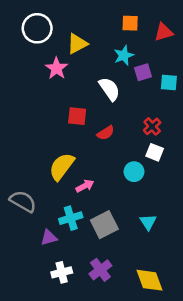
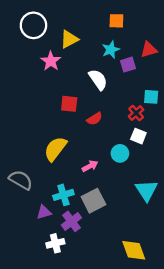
red triangle: (164, 32) -> (149, 50), moved
cyan square: (169, 83) -> (151, 97), moved
pink arrow: (85, 186) -> (90, 166), moved
cyan triangle: (148, 222) -> (146, 190), moved, size x1.5
purple cross: (100, 270) -> (72, 221), moved

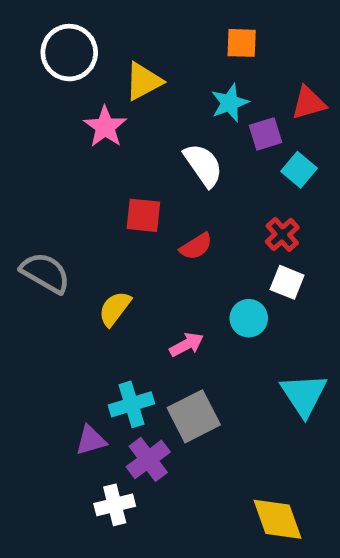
cyan square: (151, 97) -> (299, 170), moved, turned 35
yellow semicircle: (55, 149) -> (115, 309), size x0.7
gray semicircle: (21, 180) -> (45, 273), moved

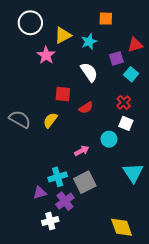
cyan star: (230, 103) -> (89, 42), moved
yellow semicircle: (115, 309) -> (50, 120), moved

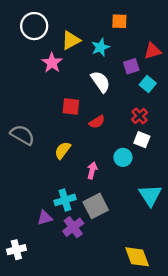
yellow semicircle: (50, 120) -> (63, 150), moved
pink arrow: (82, 151) -> (92, 170), turned -48
white cross: (50, 221) -> (16, 250), moved

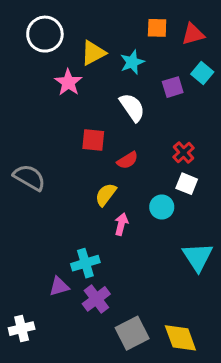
red triangle: (153, 51) -> (193, 34), moved
cyan square: (148, 84) -> (202, 73), moved
yellow semicircle: (63, 150) -> (106, 195), moved
gray square: (96, 206) -> (132, 333), moved

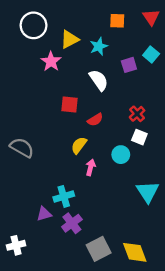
red triangle: (193, 34) -> (151, 17), moved, turned -48
gray semicircle: (29, 177) -> (22, 148), moved

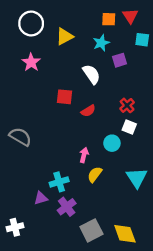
red triangle: (151, 17) -> (130, 16), moved
cyan star: (99, 46) -> (101, 43), moved
cyan square: (151, 54) -> (142, 40), moved, turned -32
pink star: (51, 61) -> (31, 62), moved
yellow semicircle: (79, 145) -> (95, 174), moved

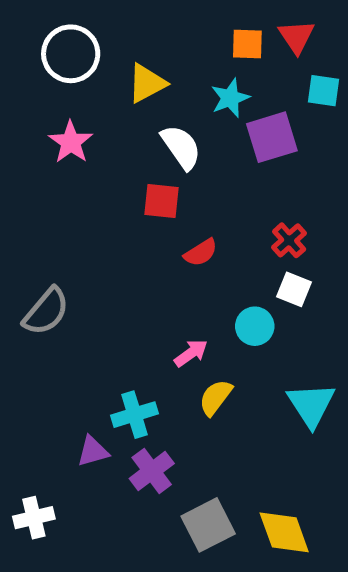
purple square: (120, 60) -> (272, 137), size x1.5
white semicircle: (91, 74) -> (181, 147), moved
red square: (65, 97) -> (161, 201), moved
gray semicircle: (20, 137) -> (46, 311), turned 100
pink arrow: (84, 155) -> (191, 353), turned 40

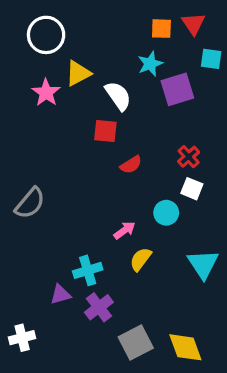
yellow triangle: (147, 83) -> (78, 73), moved

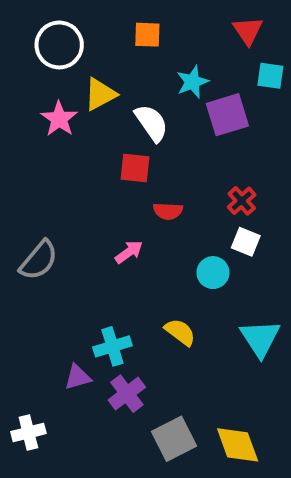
orange square: (161, 29) -> (147, 35), moved
red semicircle: (131, 165) -> (168, 211), turned 35
pink arrow: (125, 230) -> (129, 252), moved
yellow semicircle: (141, 259) -> (180, 332), turned 90

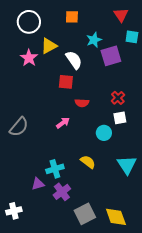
white square: (246, 242) -> (120, 118), turned -32

